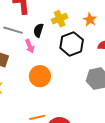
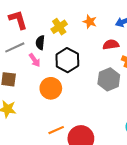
gray line: (13, 30) -> (15, 47), turned -30
black hexagon: (72, 44) -> (67, 60), moved

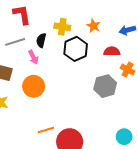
yellow cross: (59, 27) -> (62, 27), turned 35
black hexagon: (67, 60) -> (76, 49), moved
orange circle: (51, 88) -> (34, 86), moved

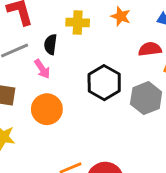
black hexagon: (76, 49) -> (104, 83), moved

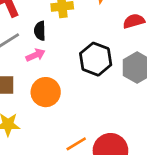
pink arrow: (42, 69) -> (35, 55), turned -72

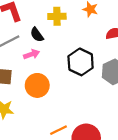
black semicircle: (40, 31) -> (37, 35), turned -40

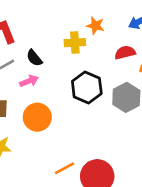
yellow cross: (57, 16) -> (75, 43), moved

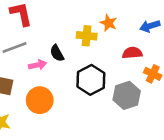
black semicircle: (34, 58) -> (57, 53), moved

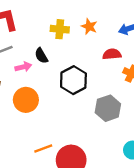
yellow cross: (87, 36) -> (60, 29), moved
gray hexagon: (127, 95) -> (108, 108), moved

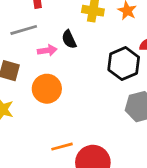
black hexagon: (73, 80) -> (124, 64), moved

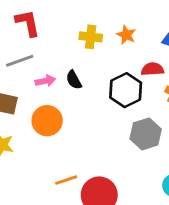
black semicircle: (69, 39) -> (74, 80), moved

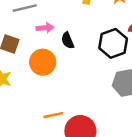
black semicircle: (74, 80) -> (68, 40), moved

